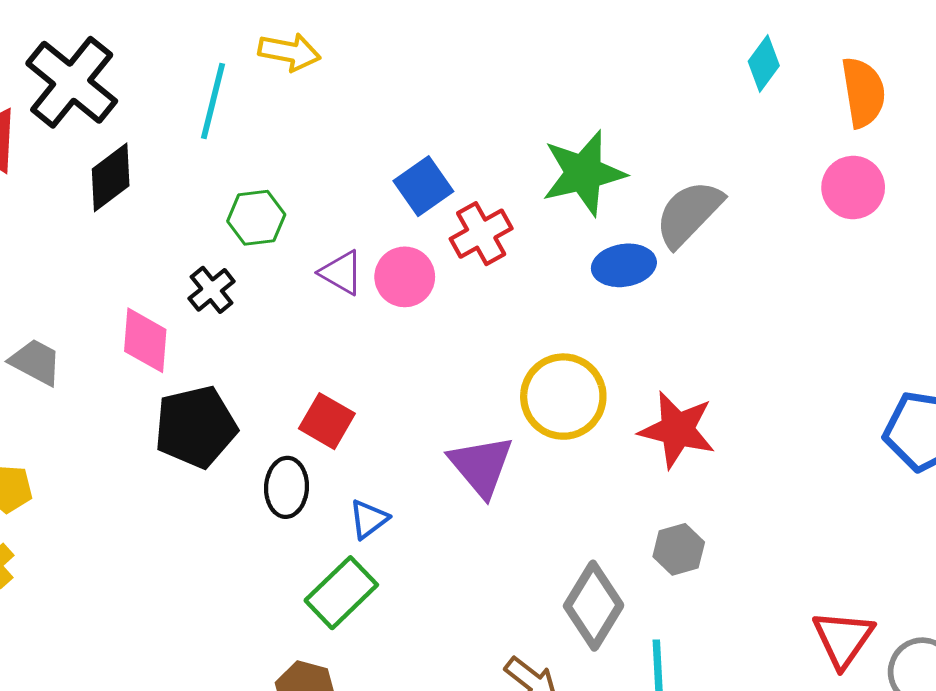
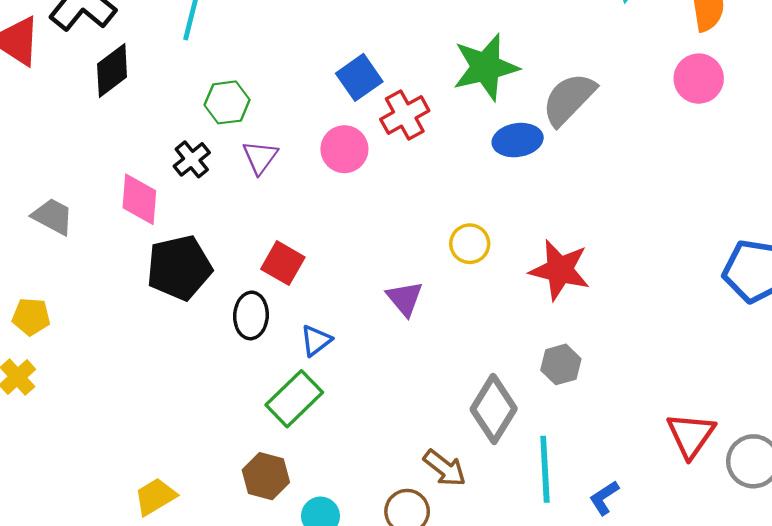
purple triangle: (341, 273) -> (260, 157), moved, turned 36
yellow circle: (563, 397) -> (470, 244), size x0.6
purple triangle: (481, 466) -> (405, 298), size x0.7

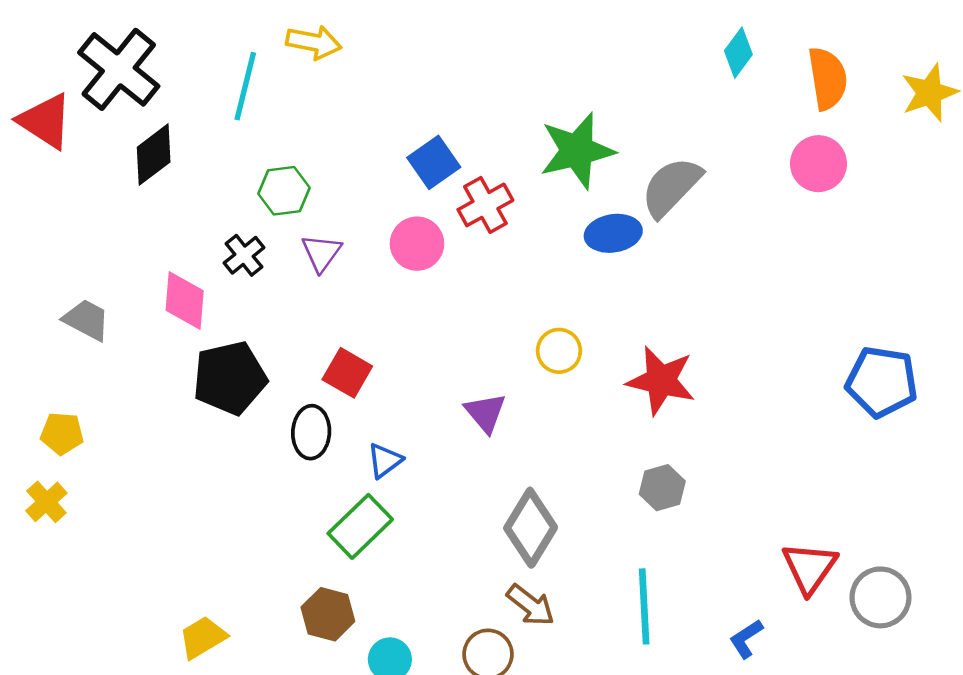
gray diamond: (494, 409) -> (531, 528), moved
blue L-shape: (604, 498) -> (746, 639), moved

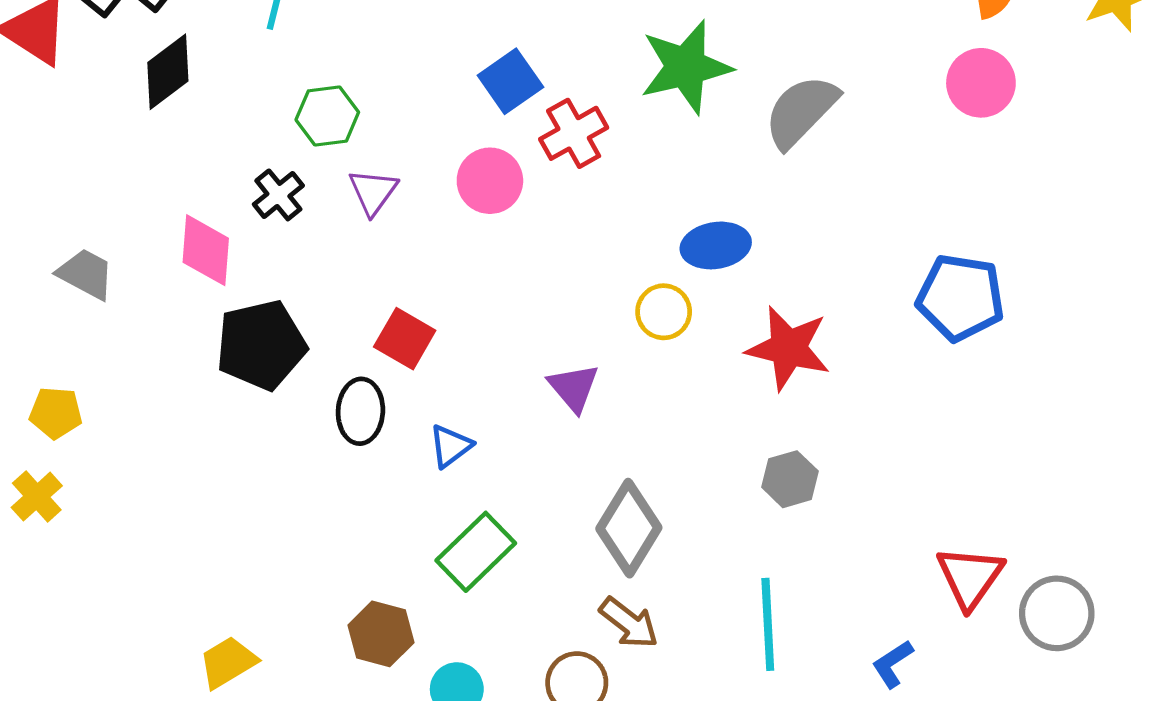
blue ellipse: (613, 233) -> (716, 245), moved
blue pentagon: (882, 382) -> (960, 298), moved
green rectangle: (360, 526) -> (476, 552), moved

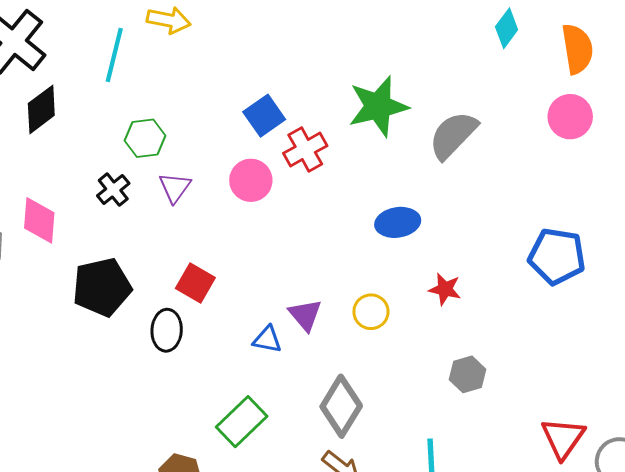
pink diamond: (206, 250) -> (39, 220), moved
yellow circle: (664, 312) -> (371, 312), moved
red star: (788, 348) -> (445, 289), size x0.6
blue triangle: (450, 446) -> (267, 339), moved, turned 48
gray hexagon: (790, 479) -> (468, 374), moved

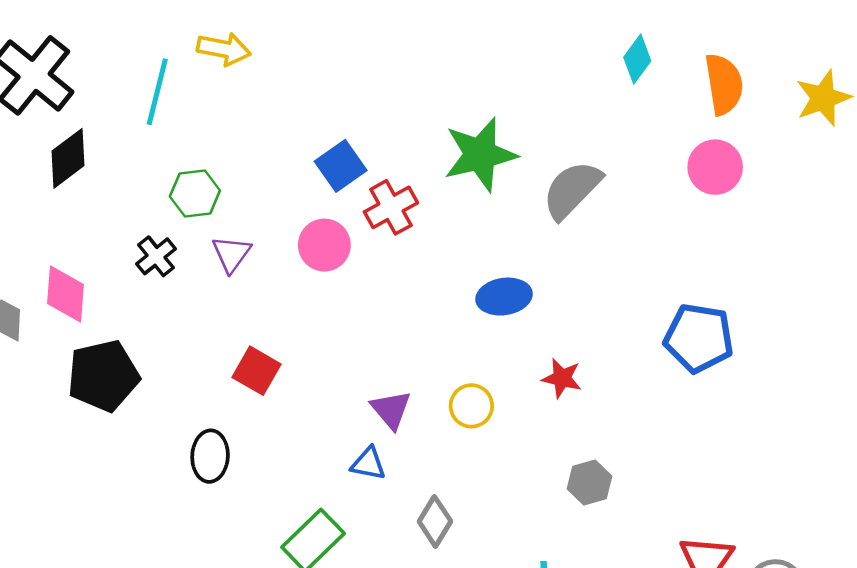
black pentagon: (102, 287) -> (103, 376), moved
black ellipse: (167, 330) -> (210, 456), moved
blue triangle: (267, 339) -> (368, 464), moved
gray diamond: (341, 406) -> (435, 521), size x0.7

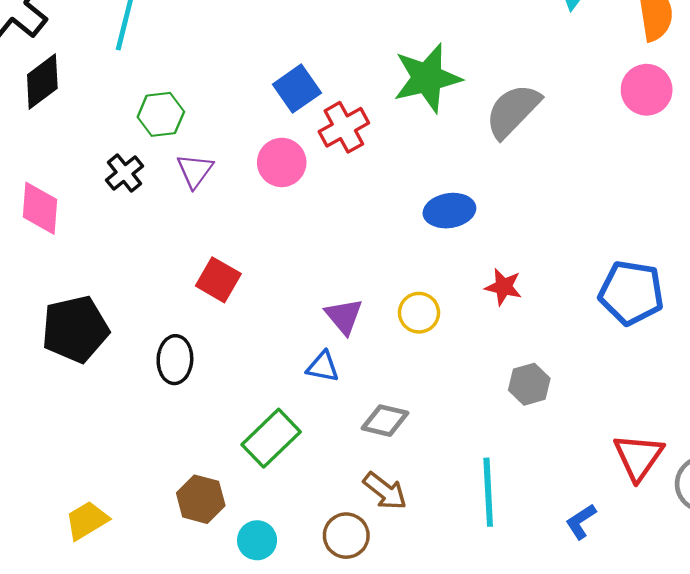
blue pentagon: (699, 338) -> (631, 293), moved
black pentagon: (103, 376) -> (75, 329), moved
gray diamond: (435, 521) -> (385, 421), turned 72

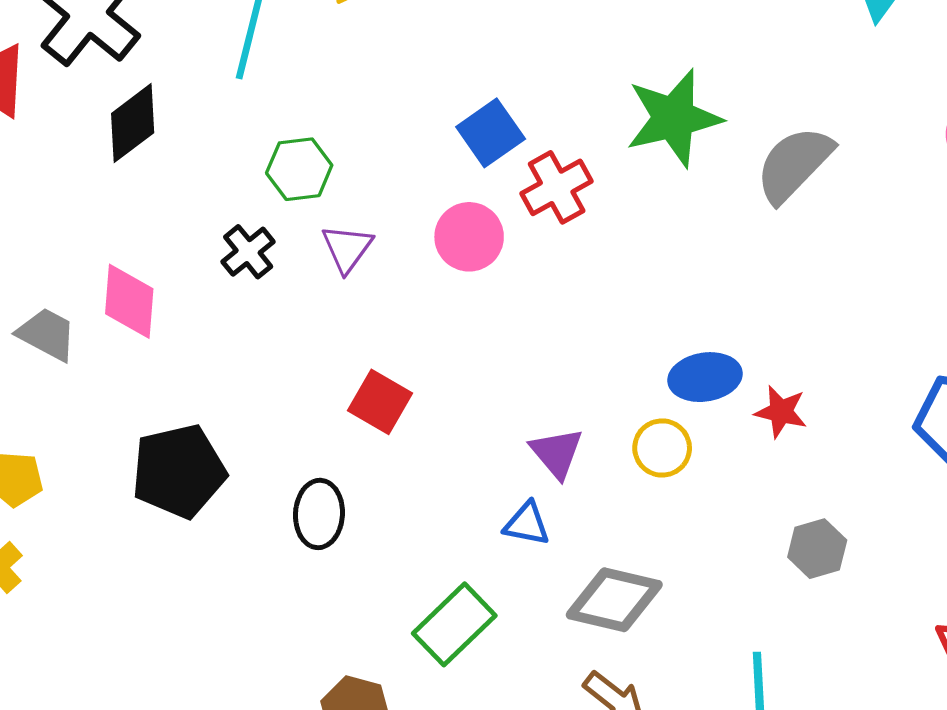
blue ellipse: (449, 211) -> (705, 377), moved
gray diamond: (385, 421) -> (614, 600), size x1.4

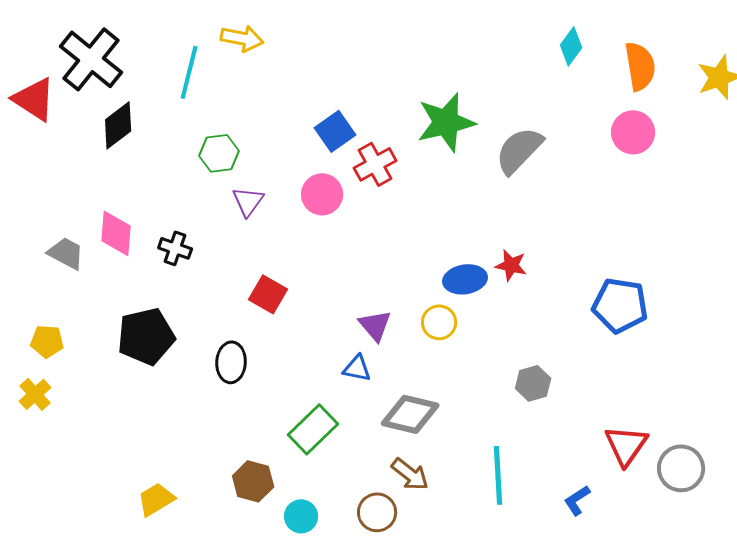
black cross: (248, 252) -> (175, 248), moved, turned -32
red star: (781, 412) -> (511, 265), moved

